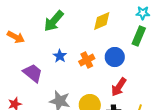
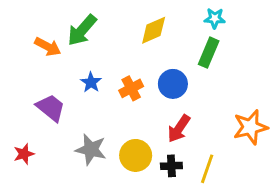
orange arrow: (16, 37) -> (48, 47), moved

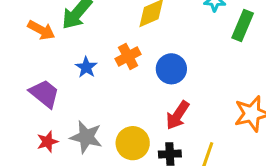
green rectangle: (209, 53) -> (243, 25), moved
orange cross: (131, 88) -> (128, 56), moved
red star: (24, 154) -> (48, 142), moved

